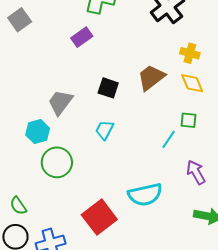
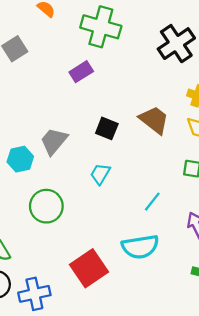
brown trapezoid: (151, 78) -> (154, 120), turned 72
cyan hexagon: (38, 132) -> (20, 159), moved
cyan line: (169, 139) -> (152, 202), moved

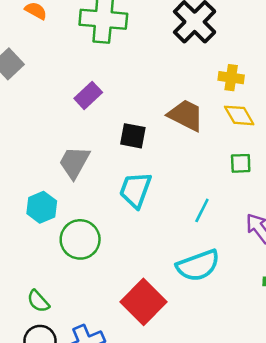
purple rectangle: (81, 72) -> (88, 95), moved
cyan hexagon: (20, 159) -> (42, 207), moved
cyan trapezoid: (100, 174) -> (135, 190), size x1.4

